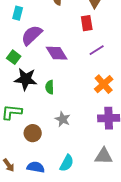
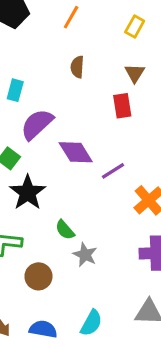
purple line: (97, 50) -> (113, 171), moved
black star: (26, 79) -> (28, 193), turned 30
green semicircle: (50, 87) -> (65, 230), moved, turned -40

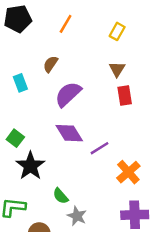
brown semicircle: (77, 67) -> (51, 64), moved, turned 30
cyan rectangle: (15, 90) -> (20, 83), turned -36
red rectangle: (122, 106) -> (125, 95), moved
purple semicircle: (37, 124) -> (68, 94), moved

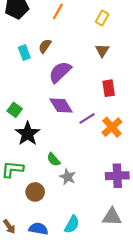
cyan rectangle: (20, 83) -> (24, 53), moved
red rectangle: (125, 95) -> (109, 88), moved
orange cross: (128, 172) -> (112, 127), moved

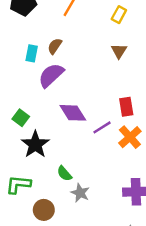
cyan rectangle: (24, 53) -> (32, 53), turned 32
purple semicircle: (60, 72) -> (51, 75), moved
red rectangle: (109, 88) -> (126, 107), moved

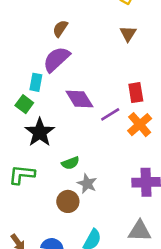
cyan rectangle: (32, 53) -> (36, 82), moved
green semicircle: (64, 174) -> (70, 163), turned -70
brown circle: (44, 210) -> (68, 201), moved

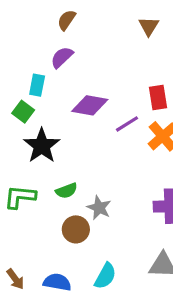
purple semicircle: (56, 59) -> (62, 57), size x0.7
purple diamond: (79, 99) -> (90, 105), turned -48
green semicircle: (70, 163) -> (67, 191), moved

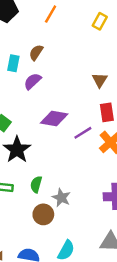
brown triangle: (149, 26) -> (100, 80), moved
cyan rectangle: (37, 85) -> (13, 63), moved
green semicircle: (67, 191) -> (36, 184), turned 126

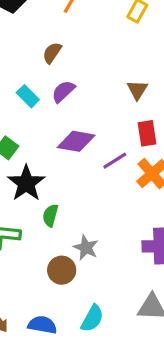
cyan rectangle: (13, 63) -> (28, 96), moved, turned -56
purple semicircle: (33, 81) -> (63, 91), moved
green semicircle: (36, 184) -> (50, 215), moved

